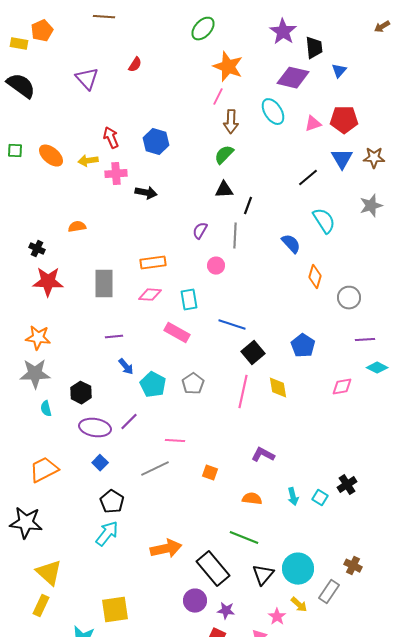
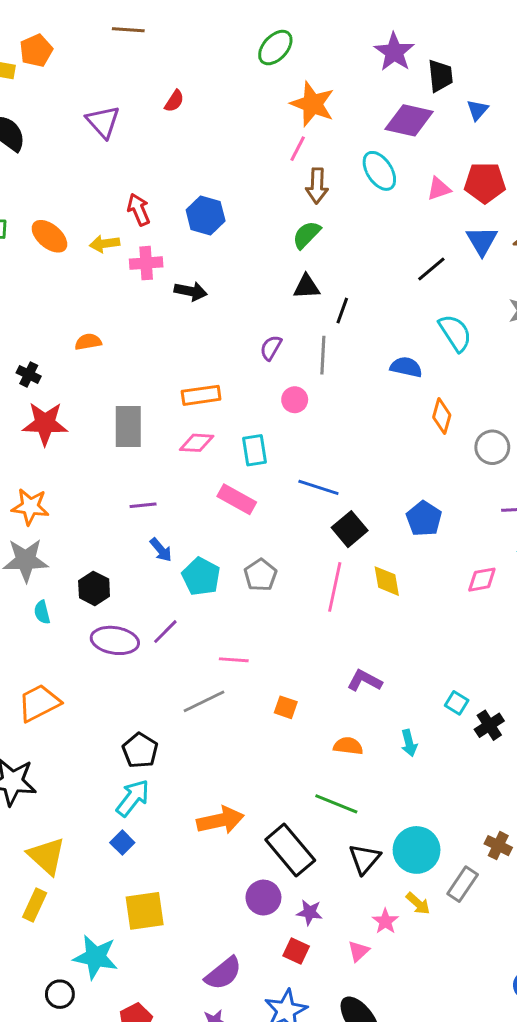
blue semicircle: (291, 244) -> (406, 367), turned -35
blue square: (100, 463) -> (122, 843), moved
cyan square: (320, 498) -> (457, 703), moved

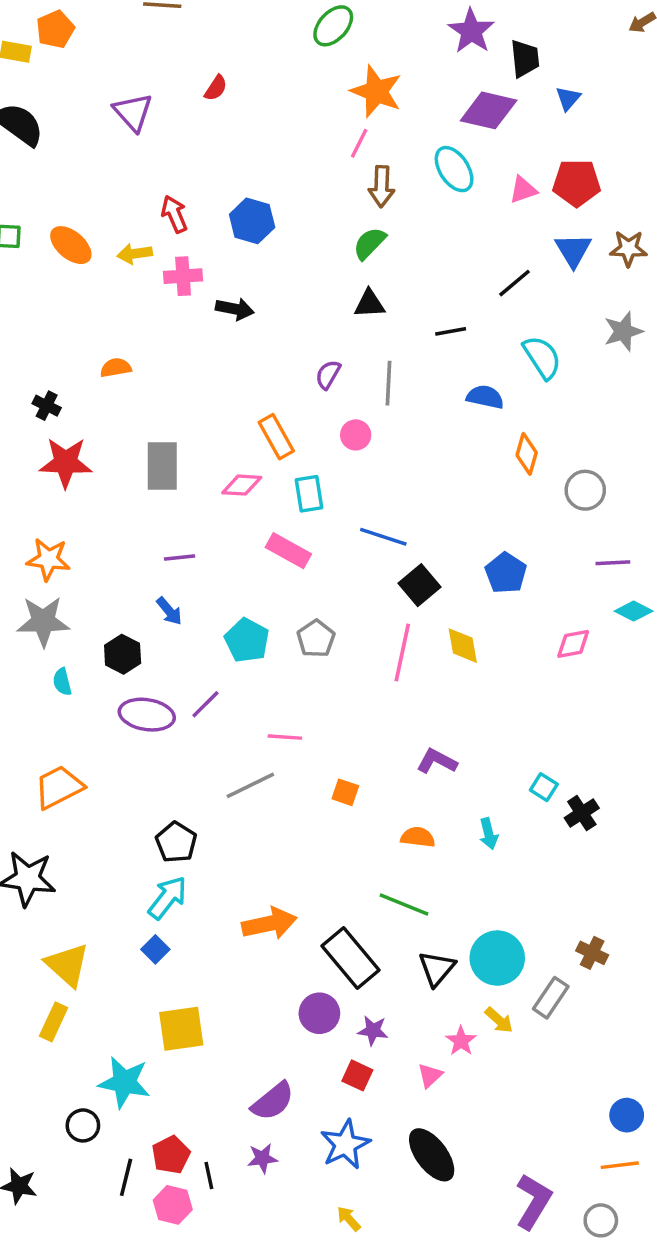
black line: (342, 311) -> (451, 331), moved, turned 60
orange rectangle: (201, 395) -> (276, 437), moved, turned 69
blue arrow: (161, 550) -> (169, 611), moved

